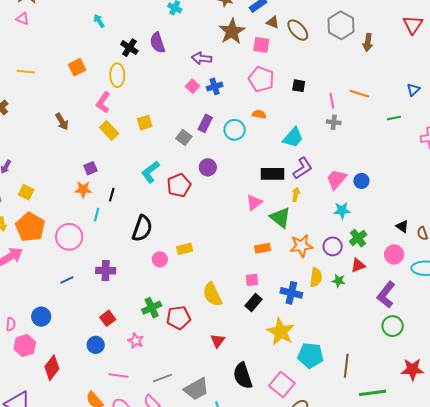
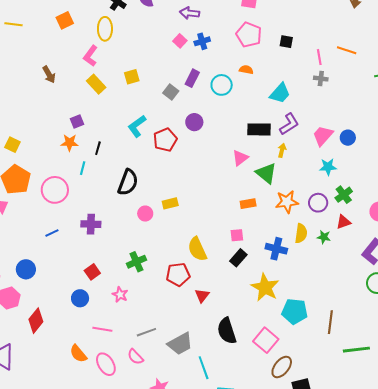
red pentagon: (179, 318) -> (178, 274), moved

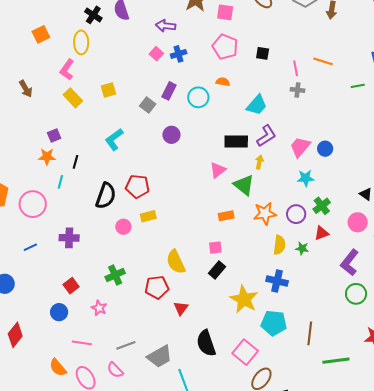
red pentagon: (165, 140) -> (137, 186), moved, turned 30
blue cross: (276, 249) -> (277, 281), moved

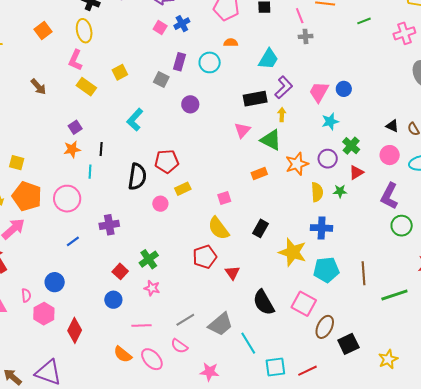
pink square: (215, 248) -> (224, 198), moved
green cross: (115, 275) -> (149, 259), moved

